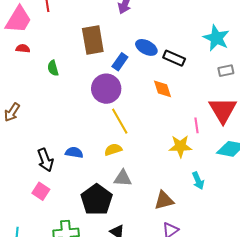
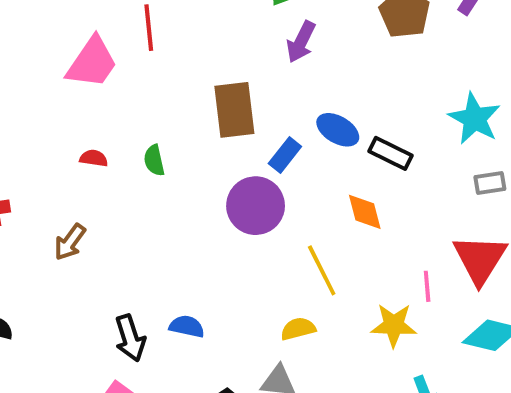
red semicircle: (23, 48) -> (94, 158), moved
yellow line: (120, 121) -> (322, 270), moved
yellow semicircle: (113, 150) -> (298, 329), moved

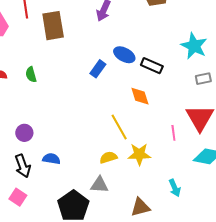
brown rectangle: (234, 110) -> (53, 26), moved
purple circle: (256, 206) -> (24, 133), moved, size x0.6
yellow star: (394, 325) -> (139, 154), moved

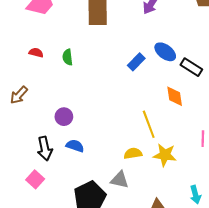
purple circle: (24, 133) -> (64, 117), moved

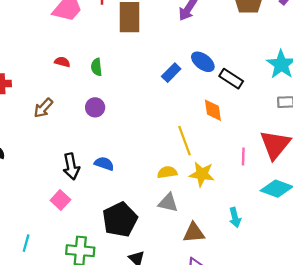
purple circle: (64, 117) -> (95, 107), moved
gray triangle: (120, 180) -> (168, 203), moved

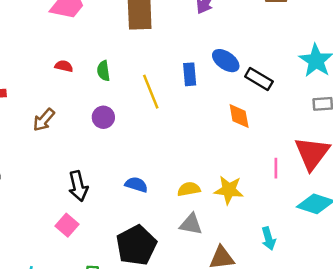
blue rectangle: (171, 73) -> (190, 74), turned -48
yellow line: (184, 141) -> (151, 92), moved
blue semicircle: (104, 164) -> (136, 185), moved

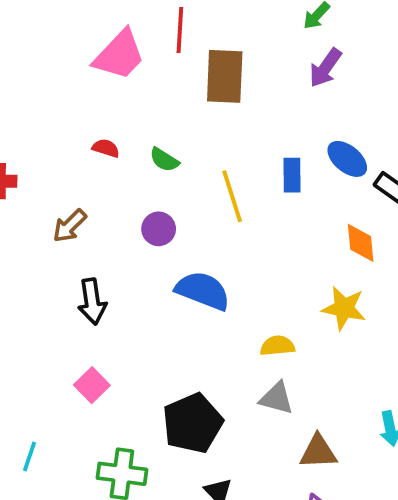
green semicircle: (103, 71) -> (164, 160), turned -54
blue semicircle: (136, 185) -> (203, 291), moved, size x1.6
black arrow: (78, 186) -> (92, 302), moved
yellow star: (229, 190) -> (344, 308), moved

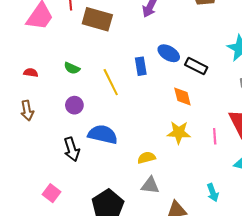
brown rectangle: (225, 76) -> (97, 19), turned -68
red semicircle: (106, 148) -> (31, 73), moved
brown arrow: (70, 226) -> (27, 111), turned -48
black arrow: (92, 302) -> (72, 149), moved

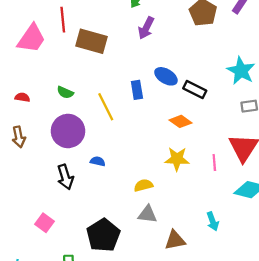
orange diamond: (182, 97) -> (180, 121), turned -40
purple circle: (74, 105) -> (68, 131), size x1.8
blue semicircle: (103, 134) -> (98, 161), size x0.5

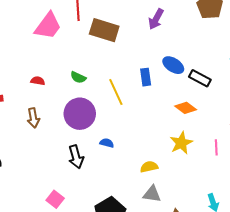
yellow star: (177, 159) -> (181, 143), turned -30

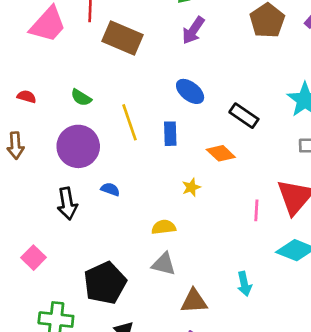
blue ellipse: (173, 65) -> (190, 91), moved
blue rectangle: (146, 77) -> (170, 134), moved
yellow star: (181, 143) -> (191, 187), moved, size x0.6

